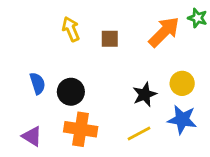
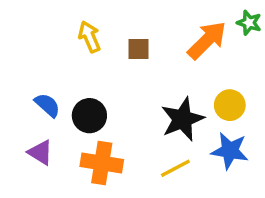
blue semicircle: (37, 83) -> (47, 105), turned -30
black star: (145, 94) -> (182, 119), size x1.4
purple triangle: (32, 136) -> (40, 152), moved

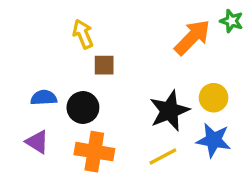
brown square: (139, 49) -> (104, 65), moved
blue semicircle: (47, 105) -> (44, 98), turned -45

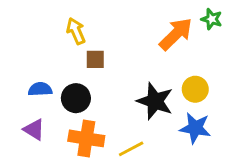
black star: (169, 111) -> (155, 101), turned -30
yellow line: (163, 156) -> (131, 149), moved

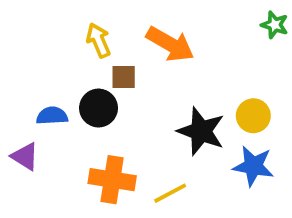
orange arrow: (176, 34) -> (170, 44), moved, turned 75
black circle: (76, 98) -> (99, 108), moved
purple triangle: (34, 129) -> (25, 156), moved

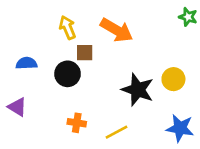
blue semicircle: (52, 116) -> (26, 63), moved
blue star: (253, 166) -> (180, 128), moved
orange cross: (112, 180) -> (77, 123), size x0.6

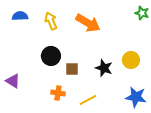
brown square: (85, 53) -> (72, 69), moved
blue semicircle: (26, 63) -> (20, 16), moved
black star: (138, 90) -> (104, 68), size x0.7

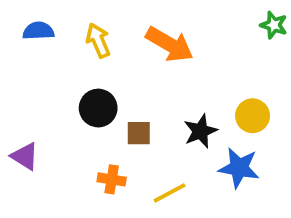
black star: (104, 68) -> (200, 131), turned 30
blue star: (136, 97) -> (239, 168), moved

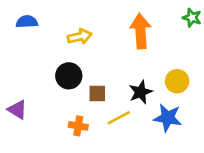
yellow arrow: (98, 40) -> (80, 37), moved, turned 100
orange arrow: (170, 44) -> (141, 31), moved, turned -124
yellow line: (170, 193) -> (119, 118), moved

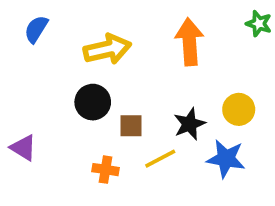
blue semicircle: (27, 22) -> (36, 29), turned -55
yellow arrow: (80, 37) -> (107, 49), size x1.4

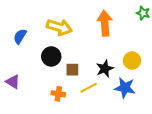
blue semicircle: (36, 29) -> (20, 36), moved
yellow arrow: (107, 49) -> (59, 27), turned 30

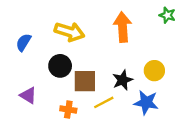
brown square: (72, 70) -> (85, 81), size x1.5
purple triangle: (13, 82) -> (28, 95), moved

